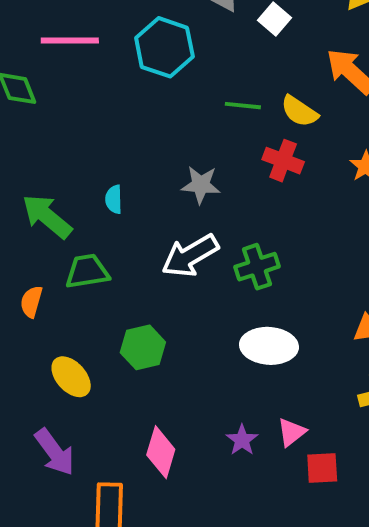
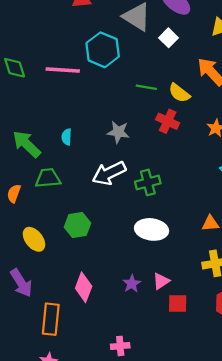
pink line: (70, 40) -> (63, 70), moved

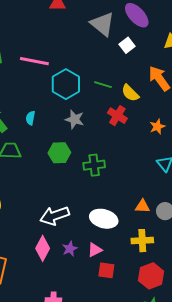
cyan hexagon: (103, 50) -> (66, 84), moved
white arrow: (109, 173) -> (55, 216), moved
green hexagon: (77, 225) -> (59, 153), moved
white ellipse: (152, 229) -> (104, 219), moved
pink diamond: (84, 287) -> (43, 248), moved

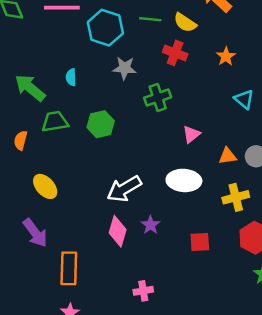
green hexagon: (59, 153) -> (101, 124), moved
green cross: (94, 165) -> (158, 97), moved
pink triangle: (95, 250) -> (191, 134), moved

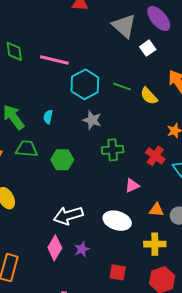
red cross: (175, 53) -> (155, 156), moved

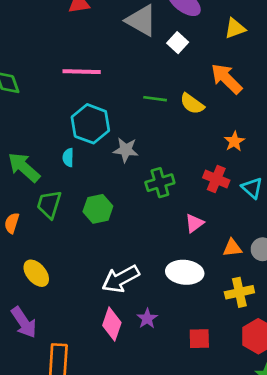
pink line: (54, 60) -> (82, 72), moved
cyan hexagon: (85, 84) -> (90, 124), moved
green trapezoid: (27, 149) -> (49, 204), turned -65

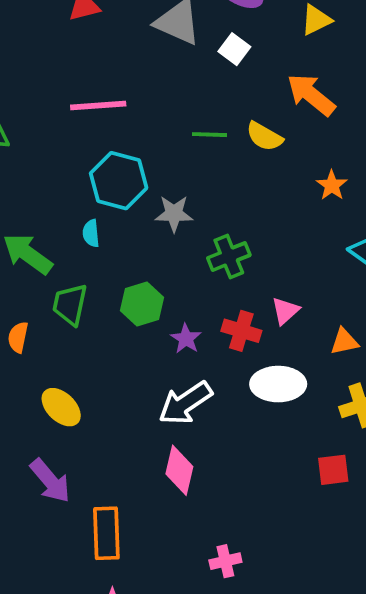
red cross: (216, 179) -> (241, 331), moved
purple star: (147, 319) -> (186, 339), moved
red square: (199, 339) -> (333, 470), moved

